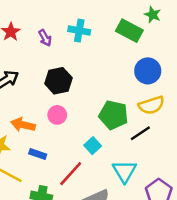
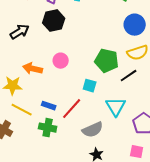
black hexagon: (58, 81) -> (54, 21), moved
cyan square: (93, 146) -> (90, 86), turned -32
blue rectangle: (38, 154) -> (49, 106), moved

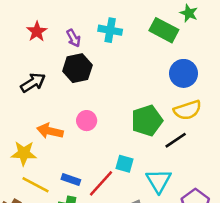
green pentagon: (107, 61) -> (147, 121), turned -30
cyan square: (90, 86) -> (125, 164), moved

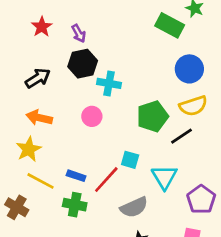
cyan cross: (110, 30) -> (109, 83), moved
orange arrow: (50, 131) -> (39, 118), moved
yellow star: (24, 153) -> (29, 149), turned -30

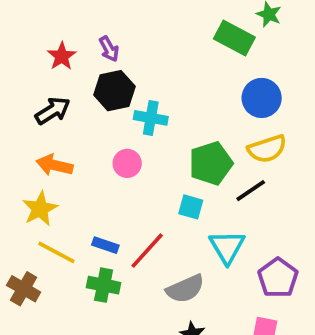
red star: (42, 27) -> (62, 56), moved
cyan square: (130, 160) -> (191, 207), moved

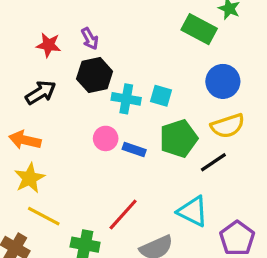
red star: (62, 56) -> (49, 45), turned -30
orange arrow: (54, 165) -> (25, 140), moved
cyan square: (191, 207) -> (161, 96), moved
blue rectangle: (105, 245) -> (134, 150), moved
cyan triangle: (227, 247) -> (193, 211), turned -32

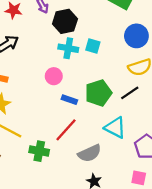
black hexagon: (95, 75) -> (65, 21), moved
green pentagon: (179, 138) -> (98, 93), moved
blue rectangle: (134, 150) -> (69, 100), moved

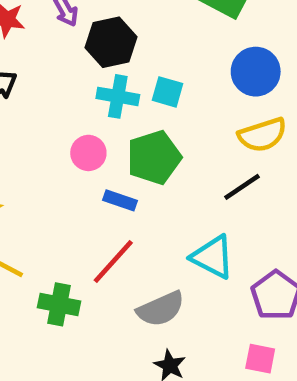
green pentagon: (98, 93) -> (154, 157), moved

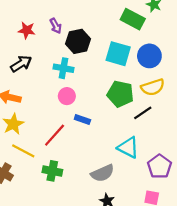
cyan square: (168, 92) -> (118, 54), moved, size x1.6
cyan cross: (118, 96) -> (63, 68), moved
green pentagon: (154, 157) -> (120, 94), moved, turned 30
red line: (113, 261) -> (55, 135), moved

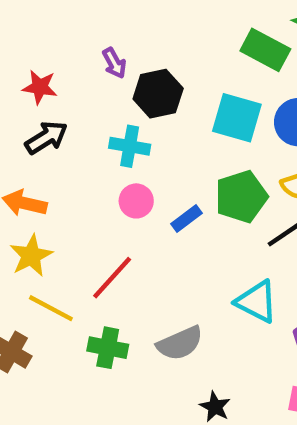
red star: (27, 30) -> (40, 87), moved
green pentagon: (120, 94) -> (241, 197), turned -30
blue rectangle: (82, 120) -> (187, 218), moved, turned -56
gray semicircle: (103, 173) -> (180, 343), moved

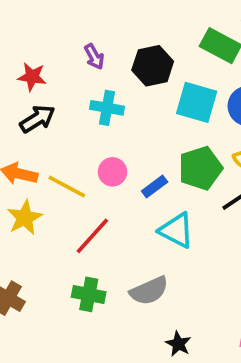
black hexagon: (158, 94) -> (153, 66), moved
cyan cross: (130, 146) -> (107, 108), moved
cyan triangle: (257, 302) -> (176, 230), moved
yellow line: (51, 308) -> (67, 186), moved

